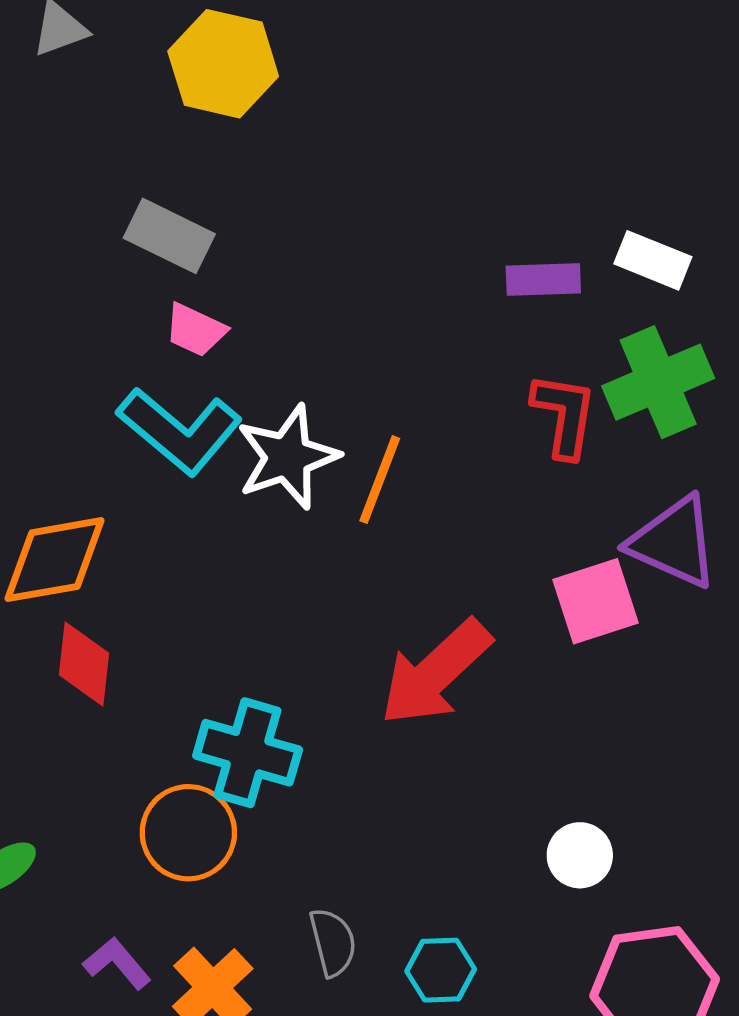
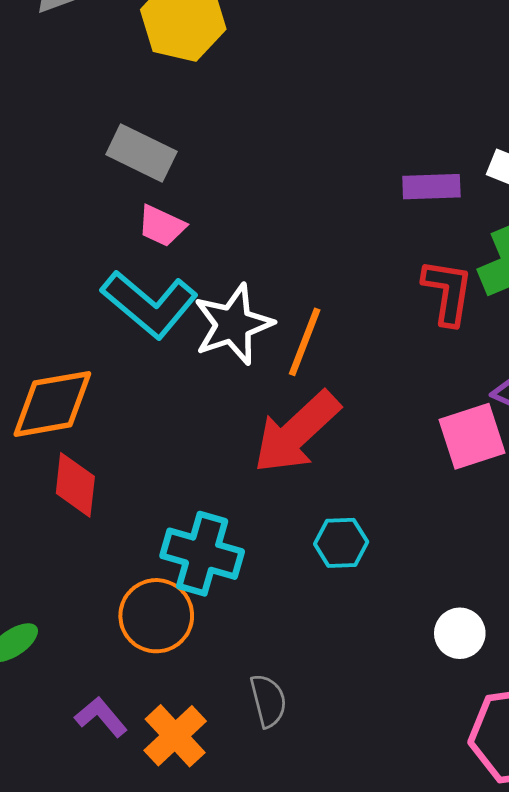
red arrow: (435, 673) -> (297, 432), moved
cyan hexagon: (441, 970) -> (341, 543), moved

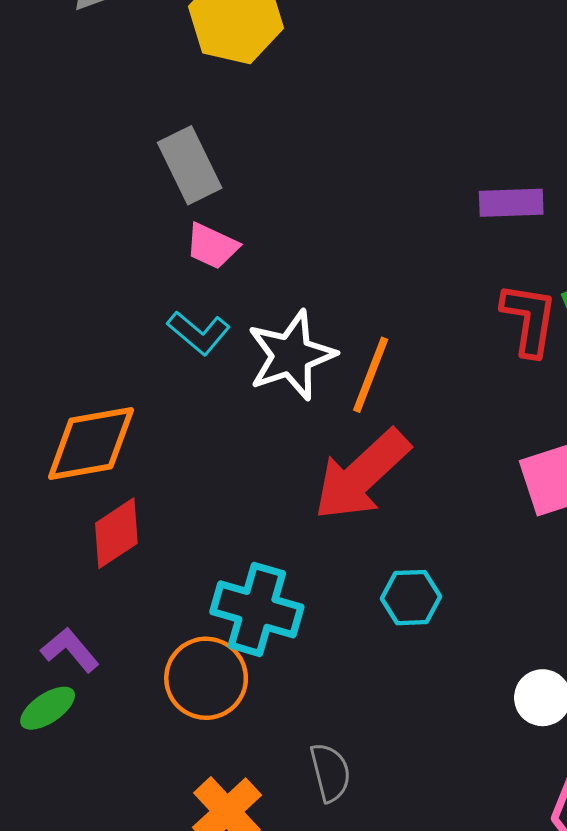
gray rectangle: (141, 153) -> (190, 165), turned 38
cyan L-shape: (149, 304) -> (199, 333), size x0.6
red diamond: (75, 485) -> (116, 533), turned 50
purple L-shape: (101, 717) -> (70, 650), moved

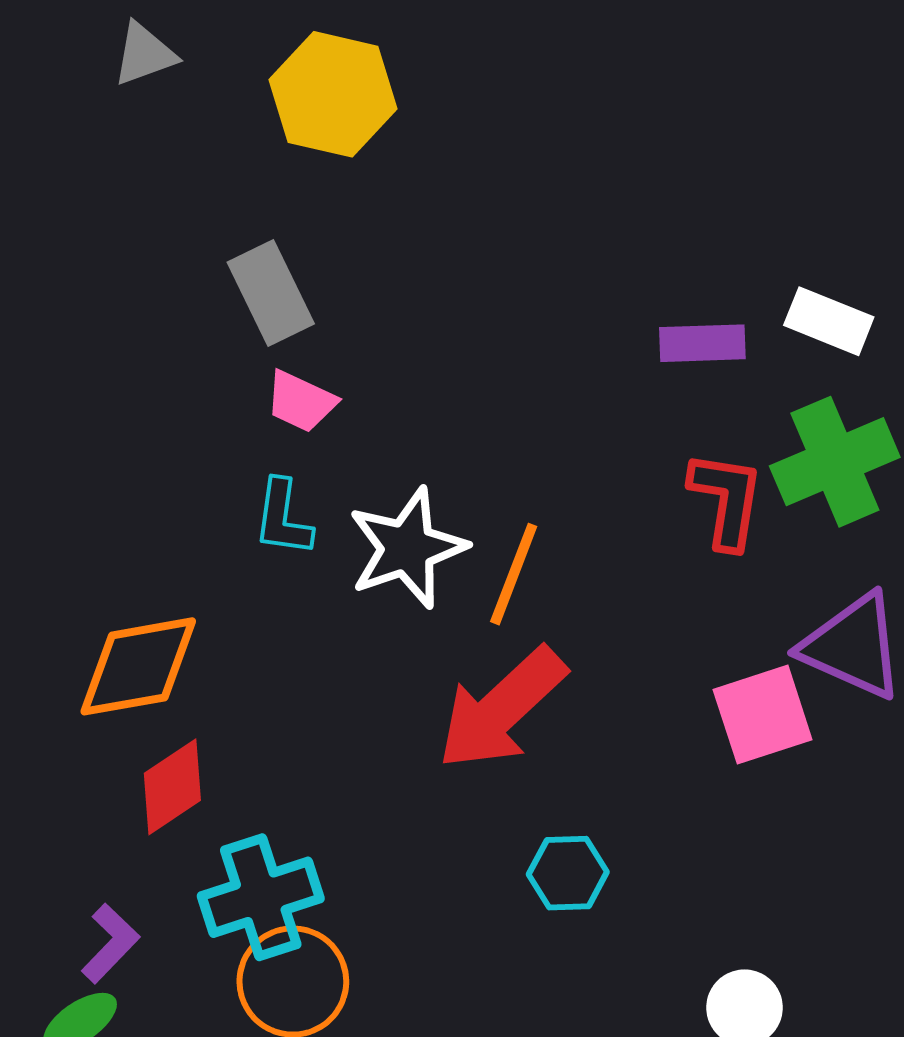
cyan L-shape: (199, 333) -> (283, 518), turned 58
cyan cross: (257, 609) -> (261, 897), moved, turned -34
purple L-shape: (70, 650) -> (110, 943), turned 84

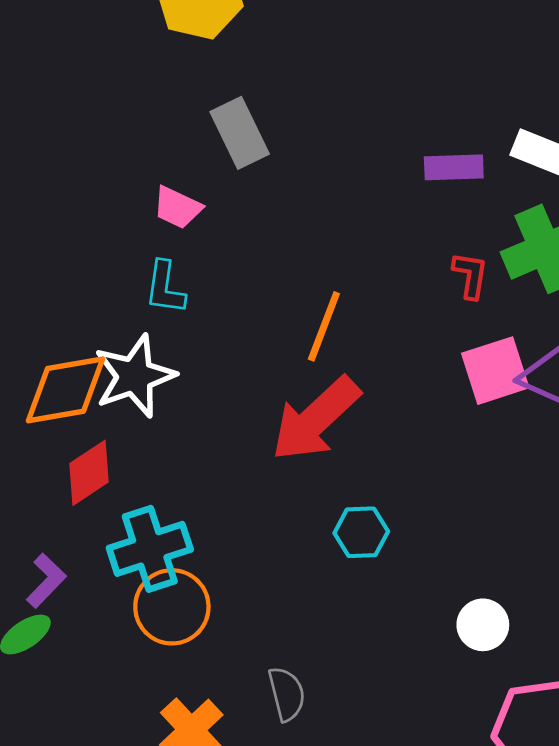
gray rectangle: (271, 293) -> (240, 133), moved
red L-shape: (726, 500) -> (470, 275), size x0.7
white star: (407, 548) -> (135, 376), moved
pink square: (763, 715) -> (495, 371), moved

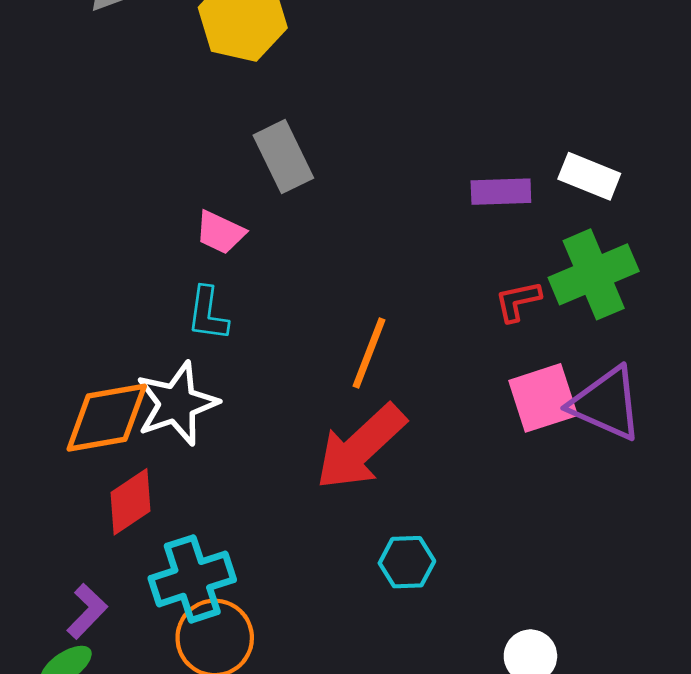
red L-shape: (470, 275) -> (518, 301), turned -111

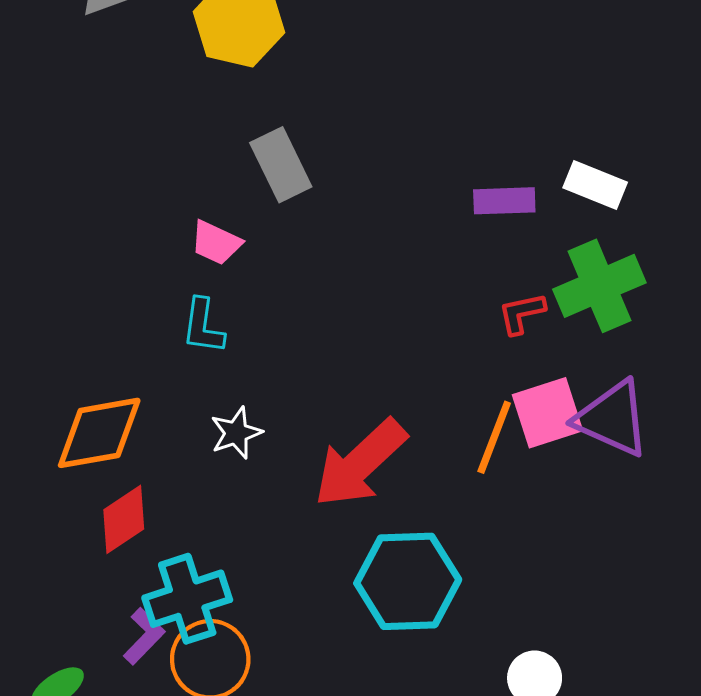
orange line: (369, 353) -> (494, 437), moved
white star: (177, 404) -> (236, 433), moved, size x0.6
cyan hexagon: (407, 562) -> (408, 581), size x1.8
purple L-shape: (87, 611) -> (144, 636), moved

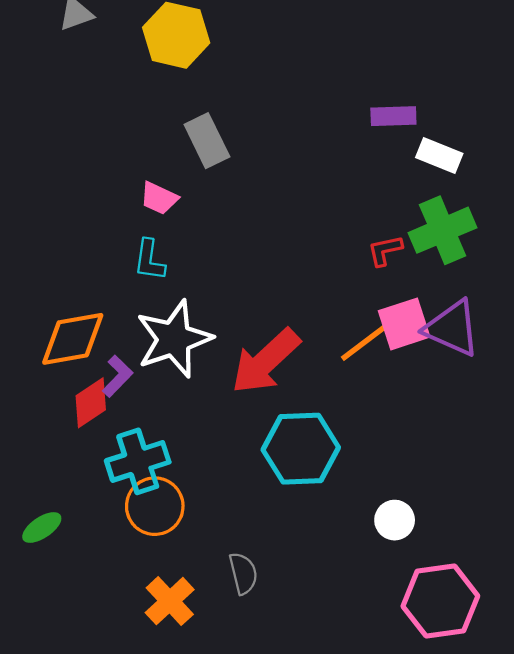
purple rectangle: (504, 201) -> (393, 116), moved
white star: (236, 433) -> (174, 339), size x2.0
orange line: (494, 437) -> (365, 342), turned 32
purple L-shape: (144, 636) -> (117, 376), moved

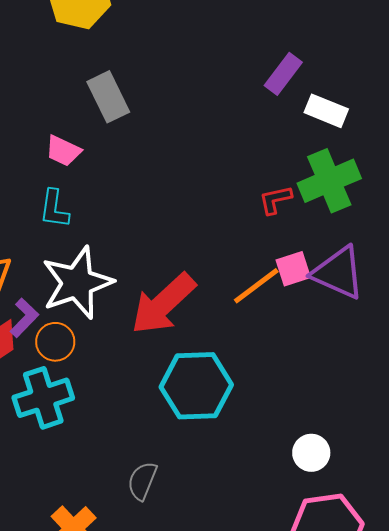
purple rectangle: (393, 116) -> (283, 74), turned -51
pink square: (404, 324) -> (293, 269), size x0.7
orange circle: (155, 506) -> (55, 342), moved, size x0.7
white circle: (395, 520) -> (311, 453), moved
gray semicircle: (243, 573) -> (142, 481), moved, turned -144

